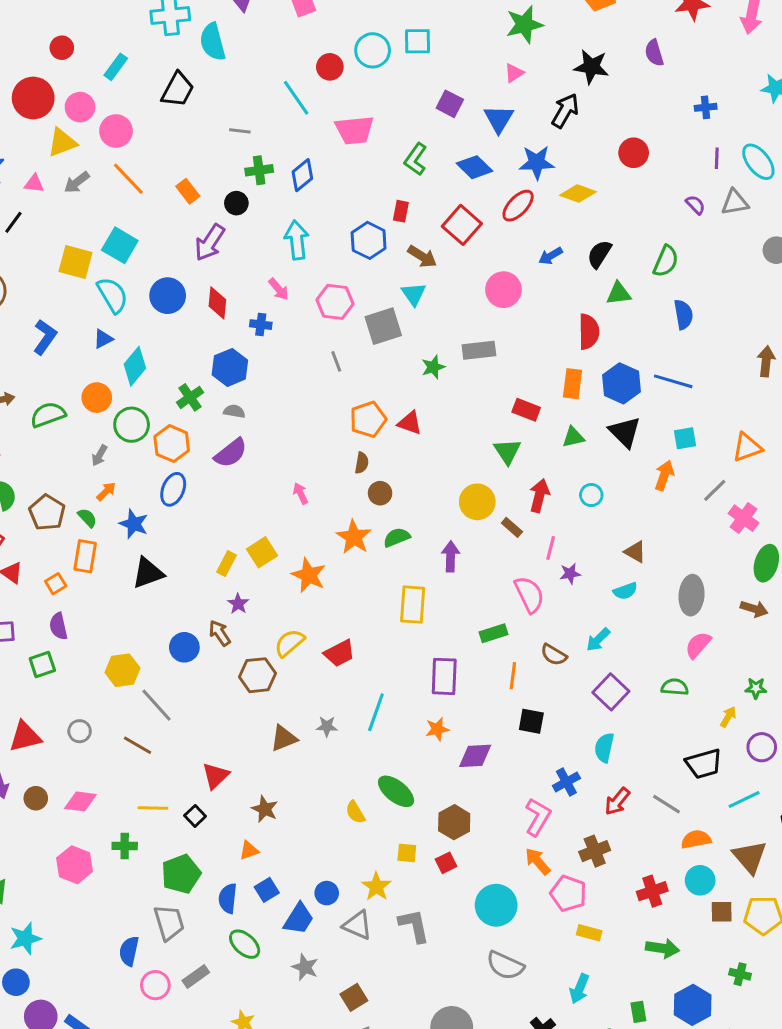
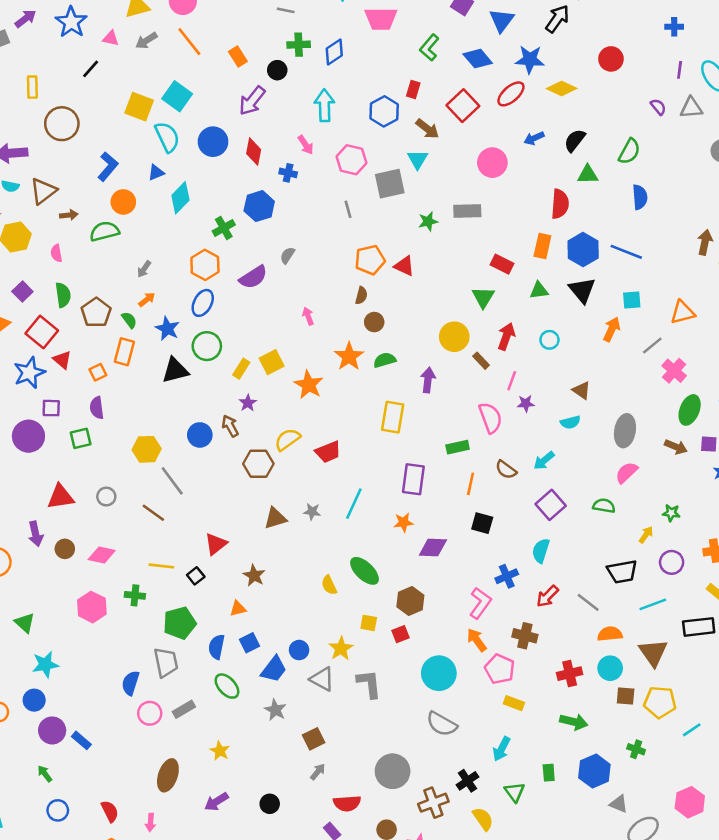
orange circle: (97, 398) -> (123, 202), moved
gray semicircle: (234, 411) -> (287, 255), moved, turned -72
green circle: (132, 425) -> (207, 346), moved
brown cross: (595, 851) -> (525, 636), turned 30

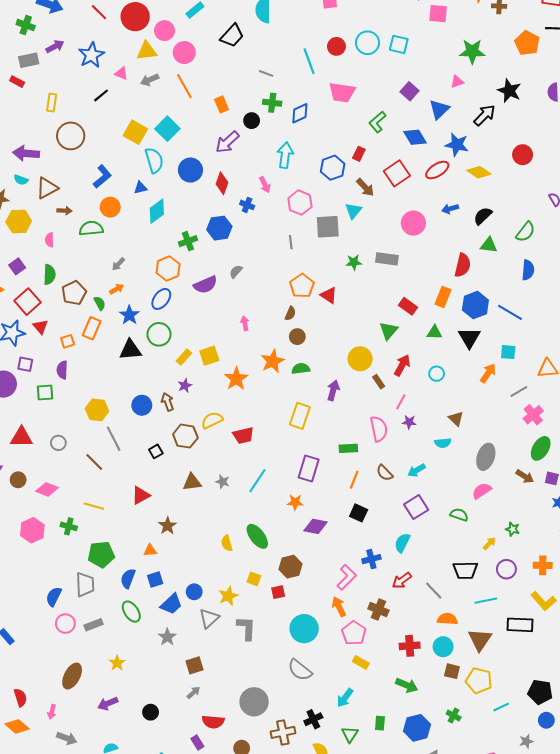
orange pentagon: (370, 260) -> (302, 286), turned -30
black square: (196, 576) -> (156, 451), moved
gray triangle: (322, 679) -> (209, 618), turned 40

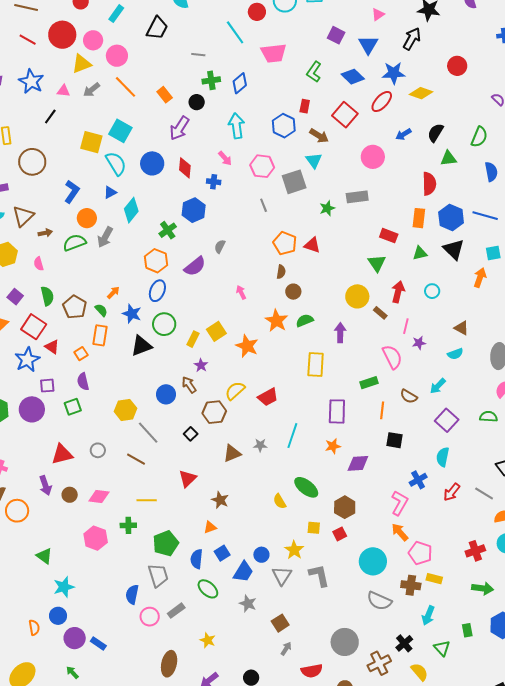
gray arrow: (118, 264) -> (105, 237), moved, size x1.5
brown cross: (378, 609) -> (411, 585), moved

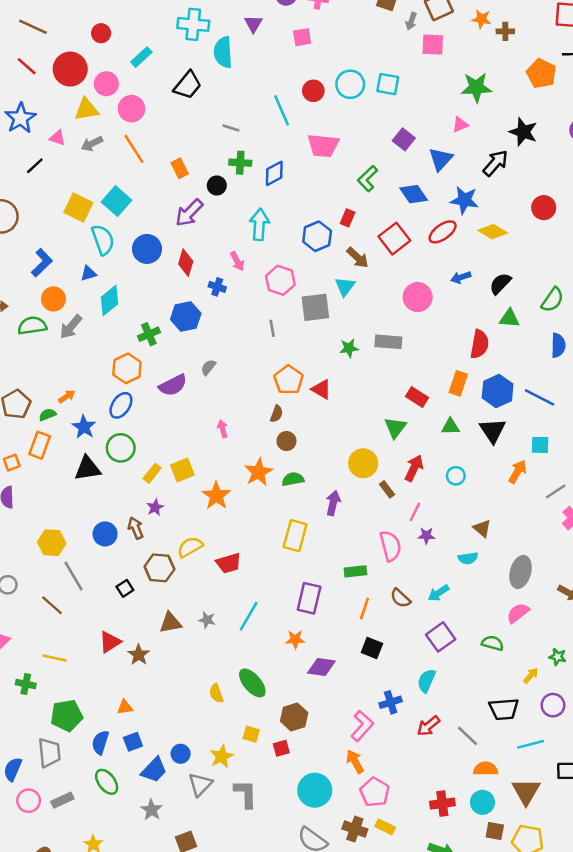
green semicircle: (101, 310) -> (48, 415), turned -80
brown star: (220, 500) -> (139, 655), moved

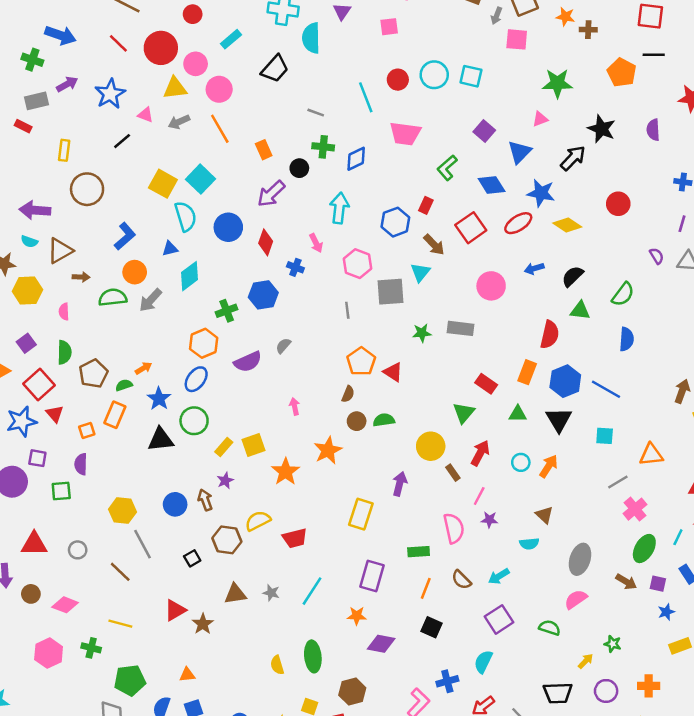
orange arrow: (517, 472) -> (549, 466), moved
green semicircle: (293, 479) -> (384, 420), moved
green ellipse: (252, 683) -> (313, 656), turned 32

